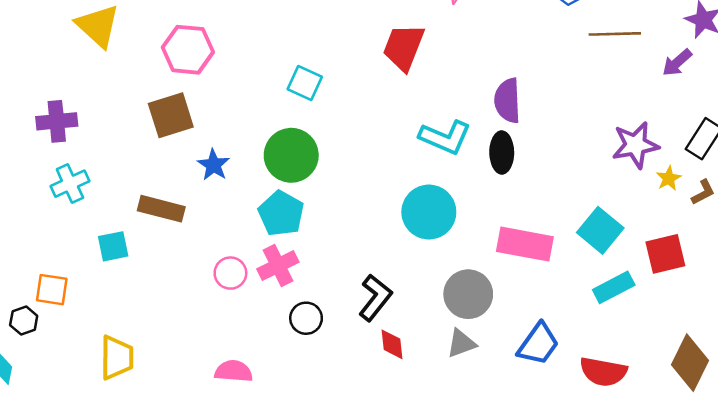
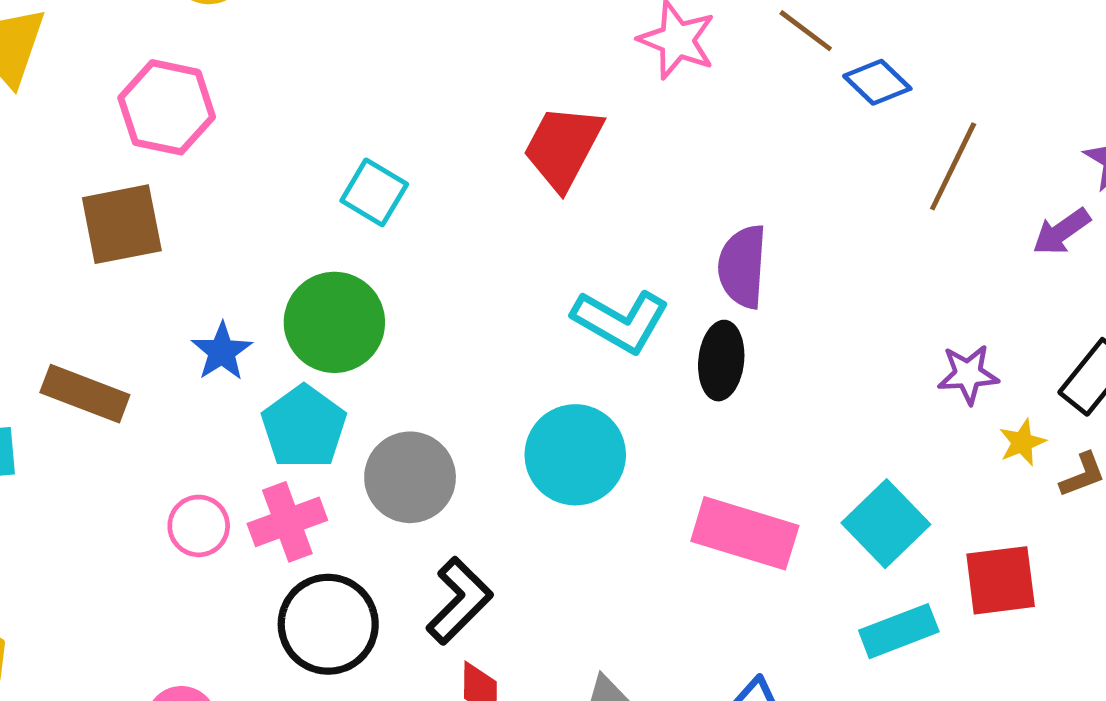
brown line: (615, 34) -> (953, 166), turned -69
purple star: (635, 145) -> (968, 374), size x0.7
blue star: (214, 165) -> (222, 352), moved
gray circle: (468, 294) -> (410, 477), moved
black circle: (306, 318) -> (328, 624), size x1.6

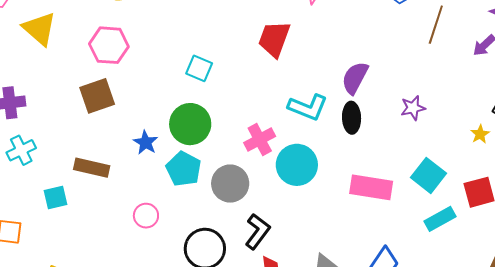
purple semicircle: (743, 266) -> (355, 78), turned 32
purple star: (968, 374) -> (413, 108), moved
pink cross: (287, 522) -> (260, 140), moved

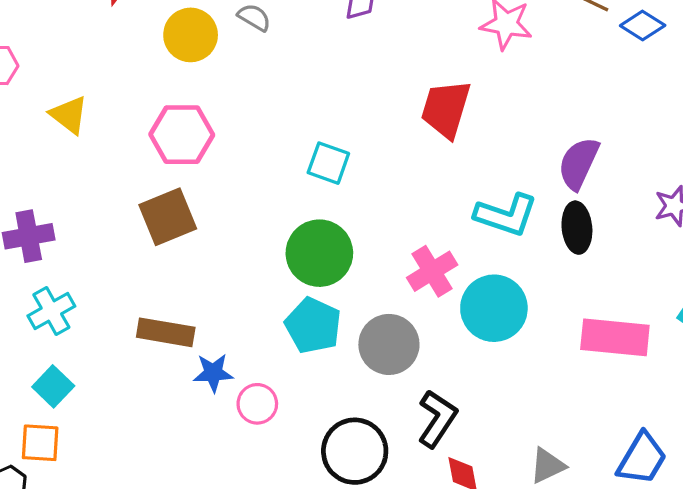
yellow triangle: (39, 29) -> (69, 115), size x0.7
blue star: (146, 143) -> (213, 373), moved, turned -30
cyan square: (56, 197) -> (53, 386), moved, turned -30

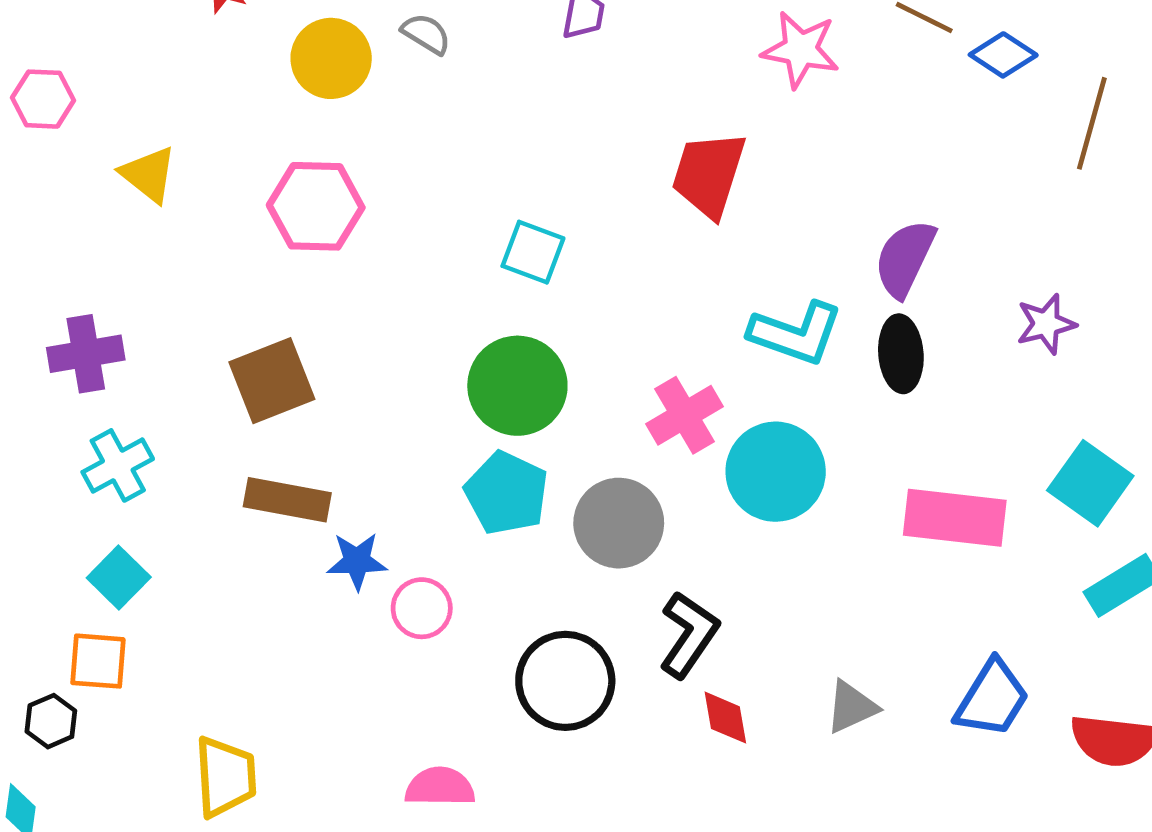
brown square: (168, 217) -> (272, 381), moved

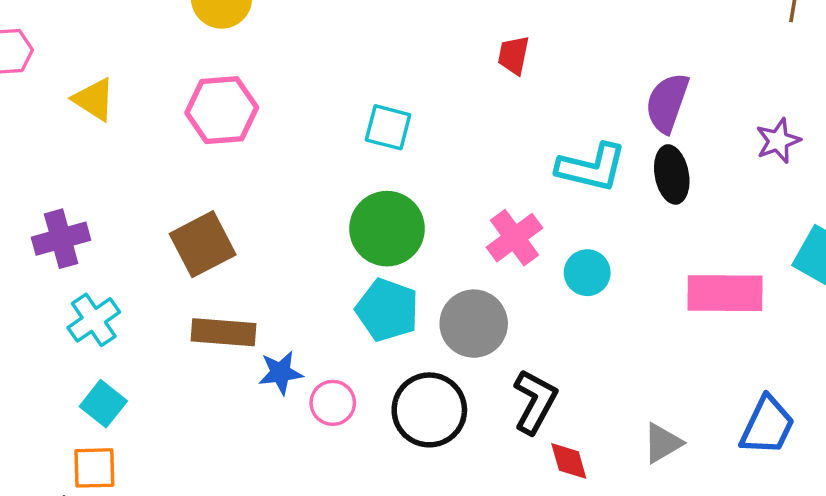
red trapezoid: (709, 174) -> (514, 55), size x0.6
cyan circle: (776, 472) -> (587, 273), size x0.6
black circle: (565, 681) -> (429, 410), moved

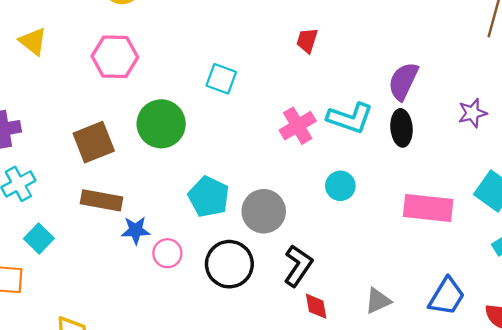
green circle: (387, 229) -> (161, 124), moved
pink cross: (514, 238) -> (298, 126), moved
cyan square: (103, 404) -> (39, 238), moved

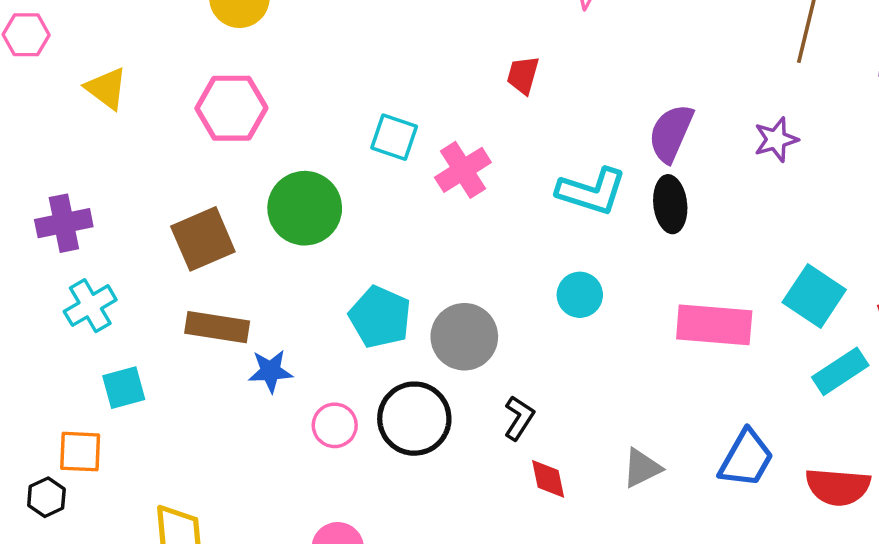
purple star: (472, 113) -> (776, 140), moved
pink cross: (298, 126) -> (463, 170), moved
cyan square: (39, 238) -> (124, 388), turned 32
pink circle: (167, 253) -> (335, 425), moved
black L-shape: (298, 266) -> (519, 418), size x0.7

